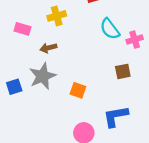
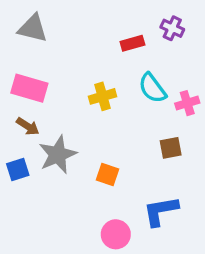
yellow cross: (57, 16) -> (102, 96), moved
pink rectangle: (22, 29) -> (29, 88), size x1.5
brown arrow: (48, 48) -> (28, 126), moved, turned -133

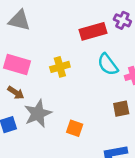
red rectangle: (132, 43) -> (93, 31), size x1.5
yellow cross: (102, 96) -> (60, 67), moved

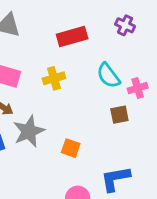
red rectangle: (93, 31) -> (72, 36), moved
brown square: (121, 109) -> (119, 115), moved

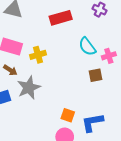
yellow cross: (54, 78) -> (38, 55), moved
orange square: (71, 148) -> (68, 115), moved

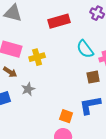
gray star: (29, 88) -> (28, 89), size x0.6
blue L-shape: (92, 122) -> (90, 105), moved

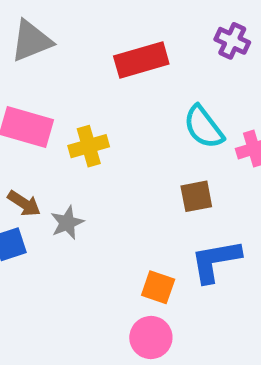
gray triangle: (13, 13) -> (31, 41), turned -36
brown arrow: (10, 72) -> (24, 204), moved
brown square: (93, 77) -> (196, 196), moved

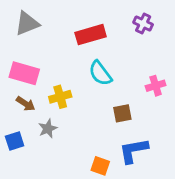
cyan semicircle: (204, 127) -> (100, 73), moved
yellow cross: (89, 146) -> (60, 97), moved
brown arrow: (24, 204) -> (26, 104), moved

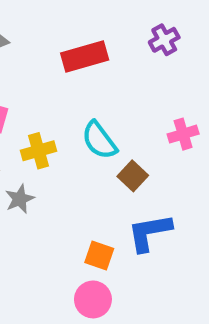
purple cross: (143, 24) -> (164, 40), turned 36
cyan semicircle: (100, 73) -> (99, 140), moved
brown square: (122, 113) -> (133, 176), turned -36

